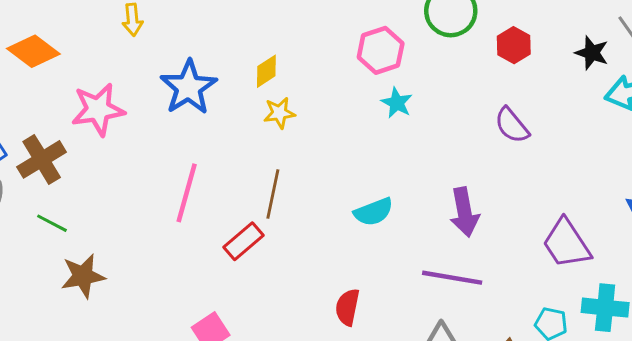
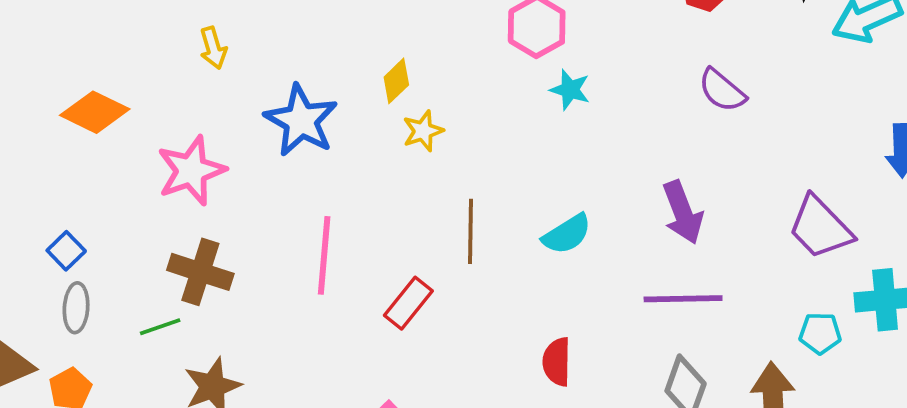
brown cross: (42, 159) -> (200, 272), moved, turned -30
brown line: (273, 194) -> (471, 231), moved
green line: (52, 223) -> (160, 327), turned -36

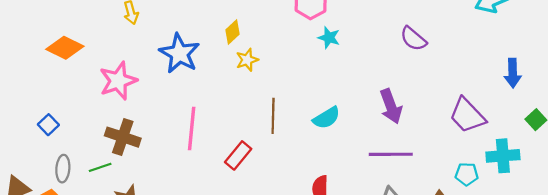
gray ellipse: (76, 308) -> (63, 169), moved

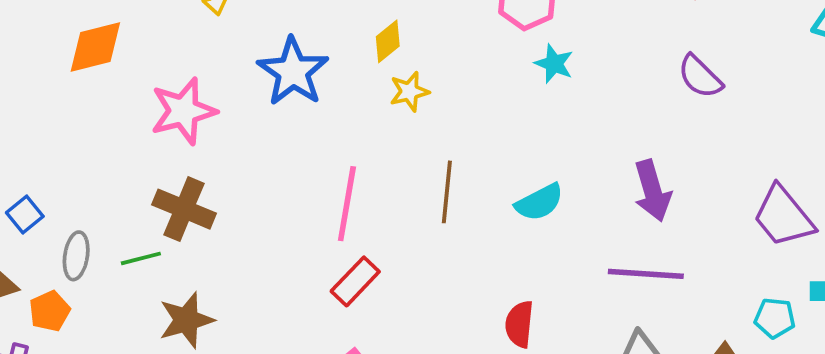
orange diamond: (65, 48) -> (95, 47), turned -45
blue square: (48, 125) -> (25, 215), moved
pink line: (192, 128) -> (347, 204), moved
red rectangle: (238, 155) -> (355, 281), moved

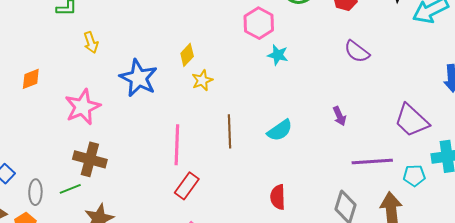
orange diamond: (95, 47) -> (31, 79), size x0.7
purple arrow: (652, 191) -> (340, 116), size x0.6
purple line: (646, 274) -> (372, 161), moved

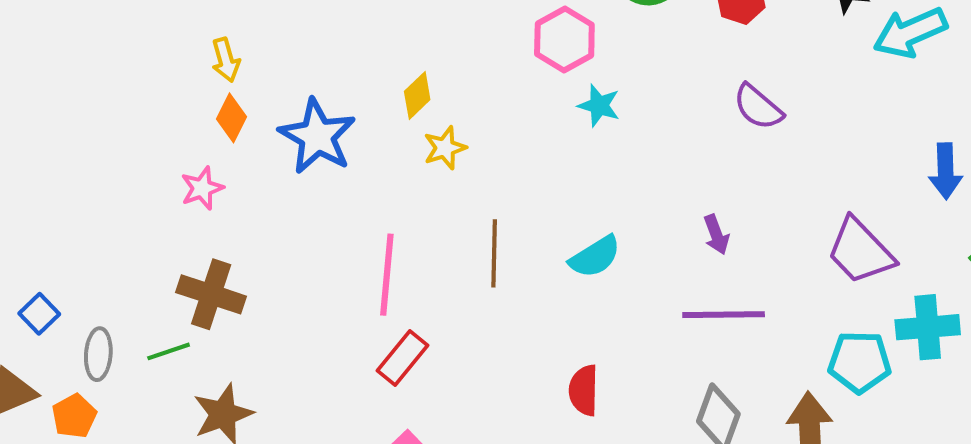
orange diamond: (31, 79) -> (232, 118), moved, turned -45
pink star: (83, 107) -> (202, 188), size x0.6
purple line: (372, 161) -> (724, 315), moved
cyan pentagon: (414, 176) -> (860, 362), size x1.4

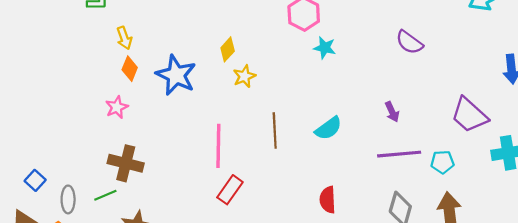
cyan pentagon: (860, 362) -> (442, 162), moved, size x0.7

